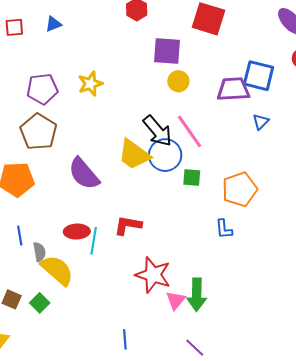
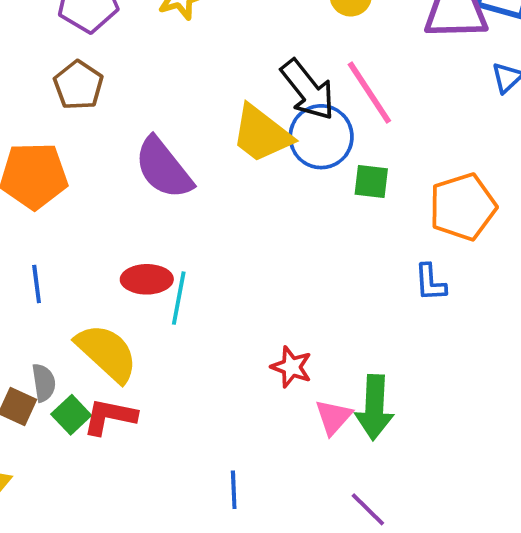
brown pentagon: (39, 132) -> (78, 85), size x0.7
red L-shape: (128, 225) -> (110, 417), moved
gray semicircle: (39, 252) -> (44, 383), moved
red star: (153, 275) -> (291, 367), size x0.6

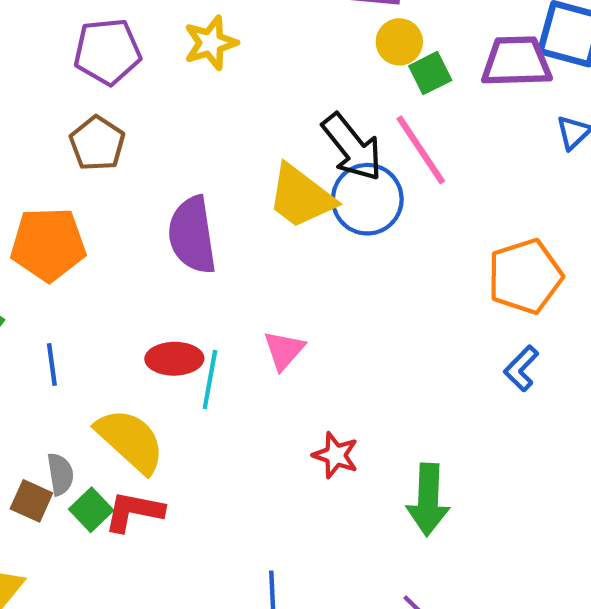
purple semicircle: (163, 168) -> (192, 235), turned 30
green square: (371, 181) -> (430, 73), moved, turned -33
blue L-shape: (430, 283) -> (521, 368), moved, turned 48
pink triangle: (333, 417) -> (284, 350), moved

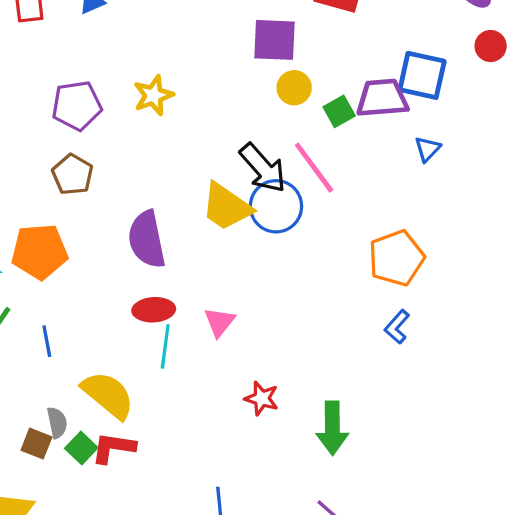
green square: (430, 73) -> (339, 111), moved
red ellipse: (174, 359) -> (154, 310), moved

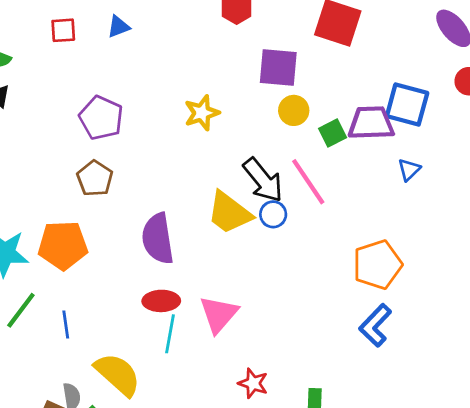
yellow star: (153, 95) -> (202, 113), moved
purple pentagon: (77, 106) -> (101, 118), turned 30
blue circle: (276, 206) -> (273, 214), size x0.6
pink triangle: (219, 322) -> (219, 314), size x1.4
blue L-shape: (397, 327) -> (375, 325), size x1.4

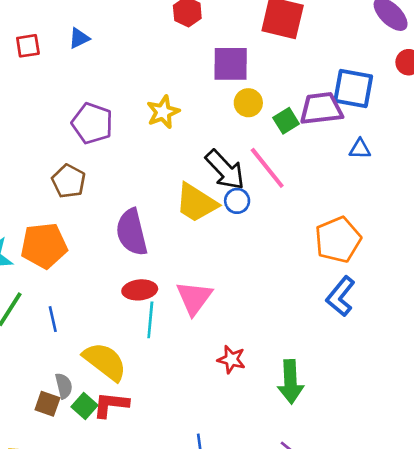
purple pentagon: (101, 118) -> (92, 123), moved
blue triangle: (409, 170) -> (360, 149), turned 50

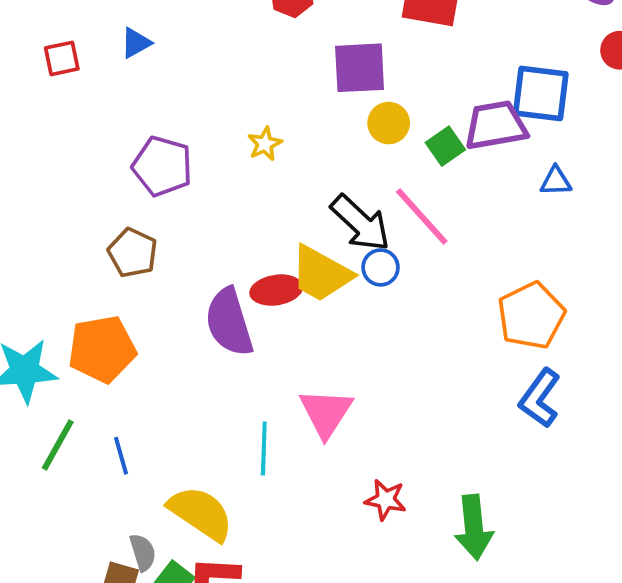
yellow star: (163, 112) -> (265, 144), size x0.7
red ellipse: (140, 290) -> (276, 290), moved

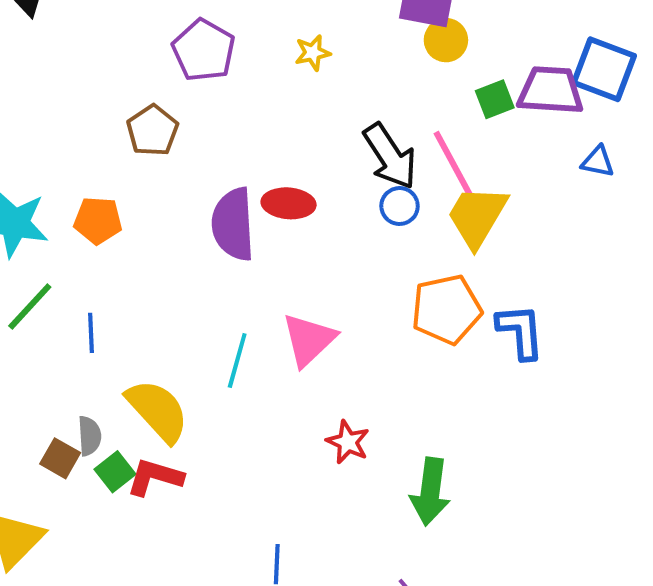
yellow circle: (389, 123) -> (446, 40), moved
yellow trapezoid: (321, 274) -> (477, 216), moved, turned 78
orange pentagon: (531, 316) -> (446, 309), moved
orange pentagon: (102, 349) -> (98, 220), size x0.7
blue L-shape: (540, 398) -> (520, 331), moved, turned 126

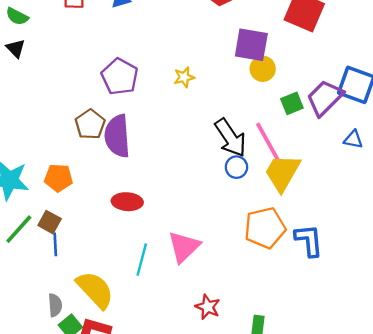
purple trapezoid: (551, 91) -> (325, 98), turned -48
red ellipse: (289, 203) -> (127, 202), moved
purple semicircle: (233, 224) -> (117, 136), moved
brown square: (60, 458) -> (50, 222), moved

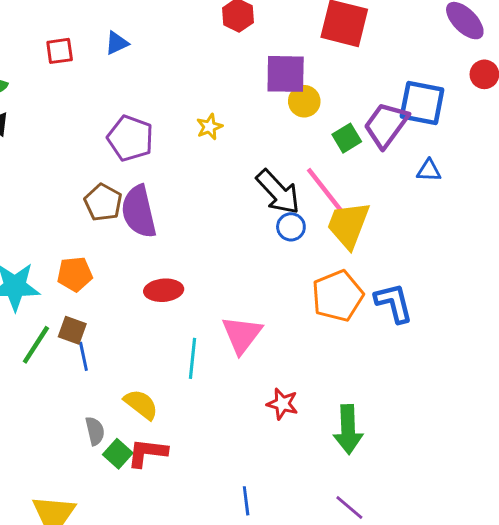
yellow semicircle: (95, 290) -> (141, 404), size x0.7

